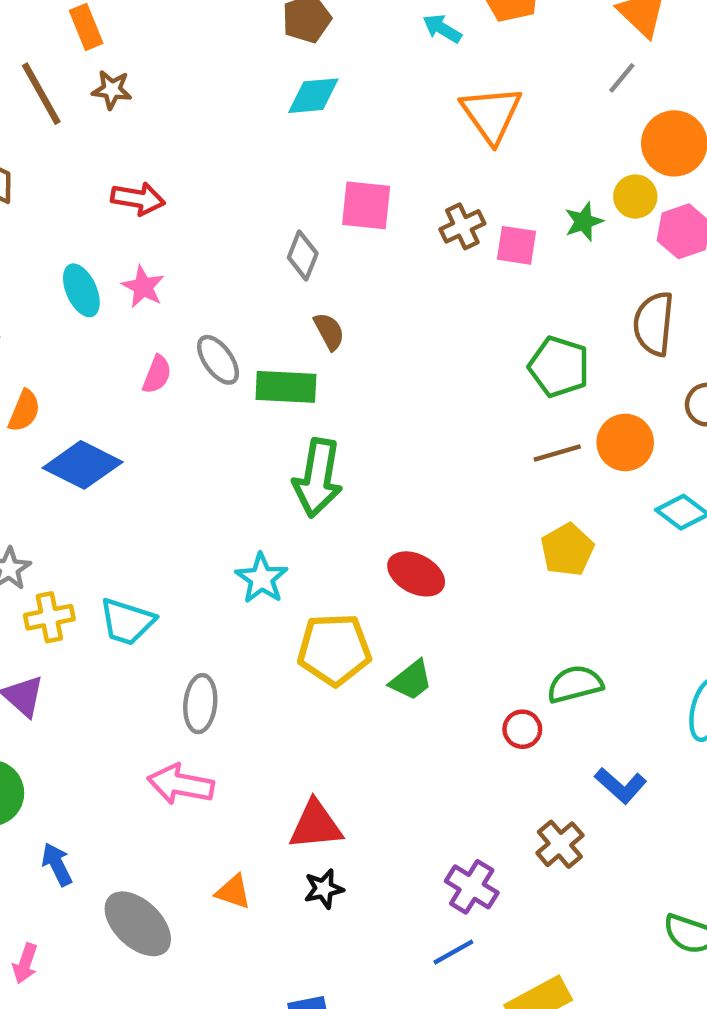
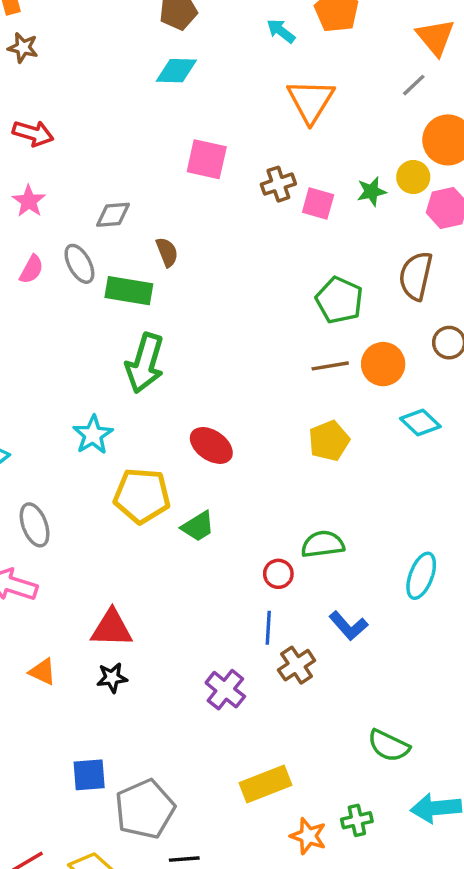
gray diamond: (303, 255) -> (113, 215), moved, turned 57
gray ellipse: (200, 704) -> (35, 525), turned -33
blue line: (453, 952) -> (268, 628), moved, turned -64

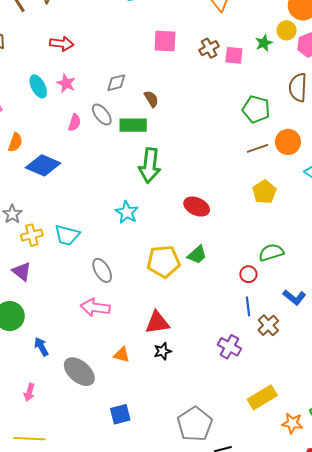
yellow pentagon: (142, 496) -> (164, 262), moved
blue square: (89, 775) -> (120, 414), moved

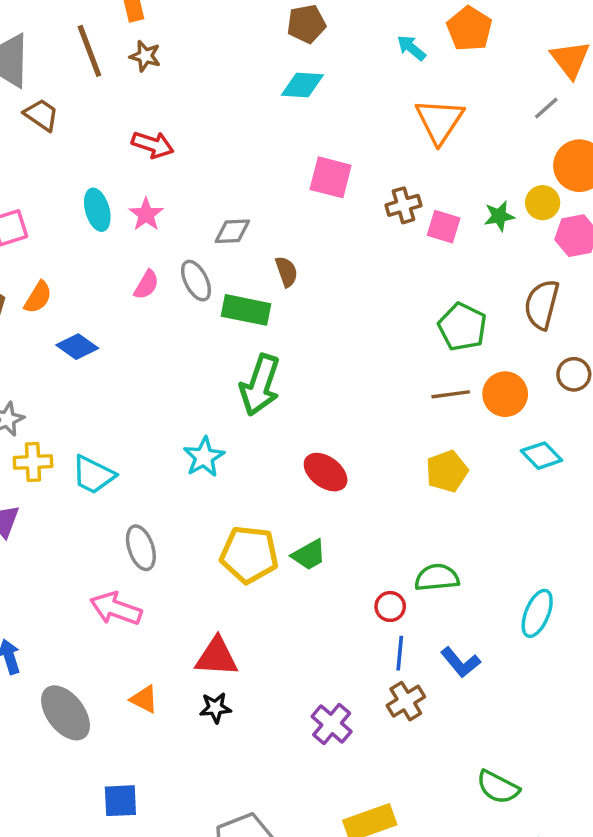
blue diamond: (43, 165) -> (77, 347), size x0.7
blue line: (248, 306) -> (400, 653), moved

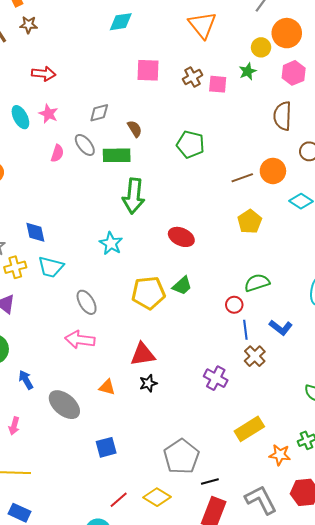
yellow circle: (543, 203) -> (261, 47), moved
green pentagon: (462, 327) -> (190, 144), moved
blue diamond: (77, 347) -> (35, 232), moved, turned 55

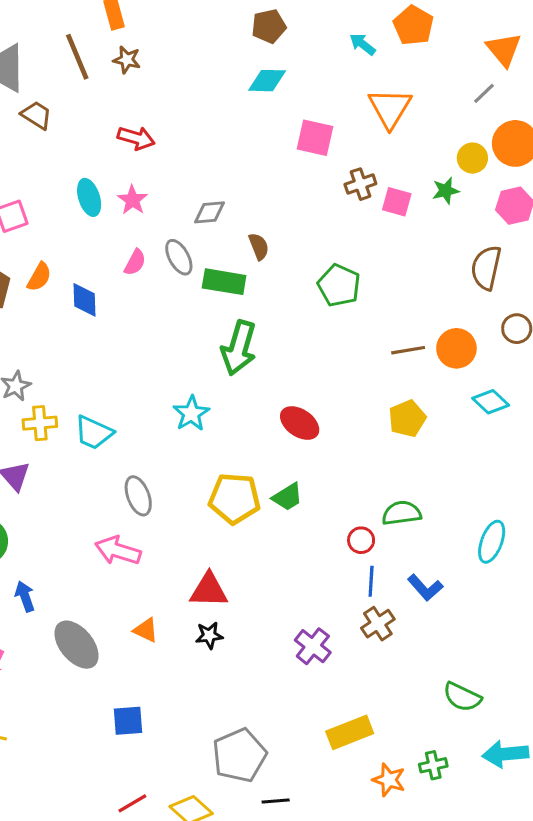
pink square: (148, 70) -> (315, 138), moved
blue diamond: (35, 232) -> (85, 300), moved

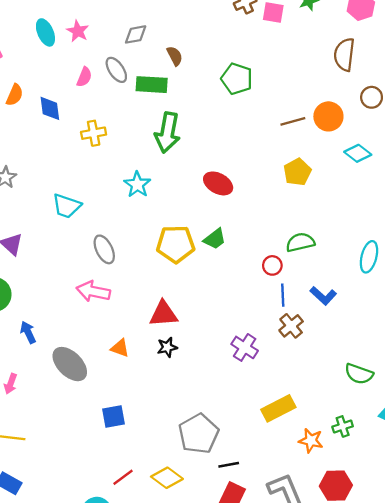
yellow cross: (40, 423) -> (94, 133), moved

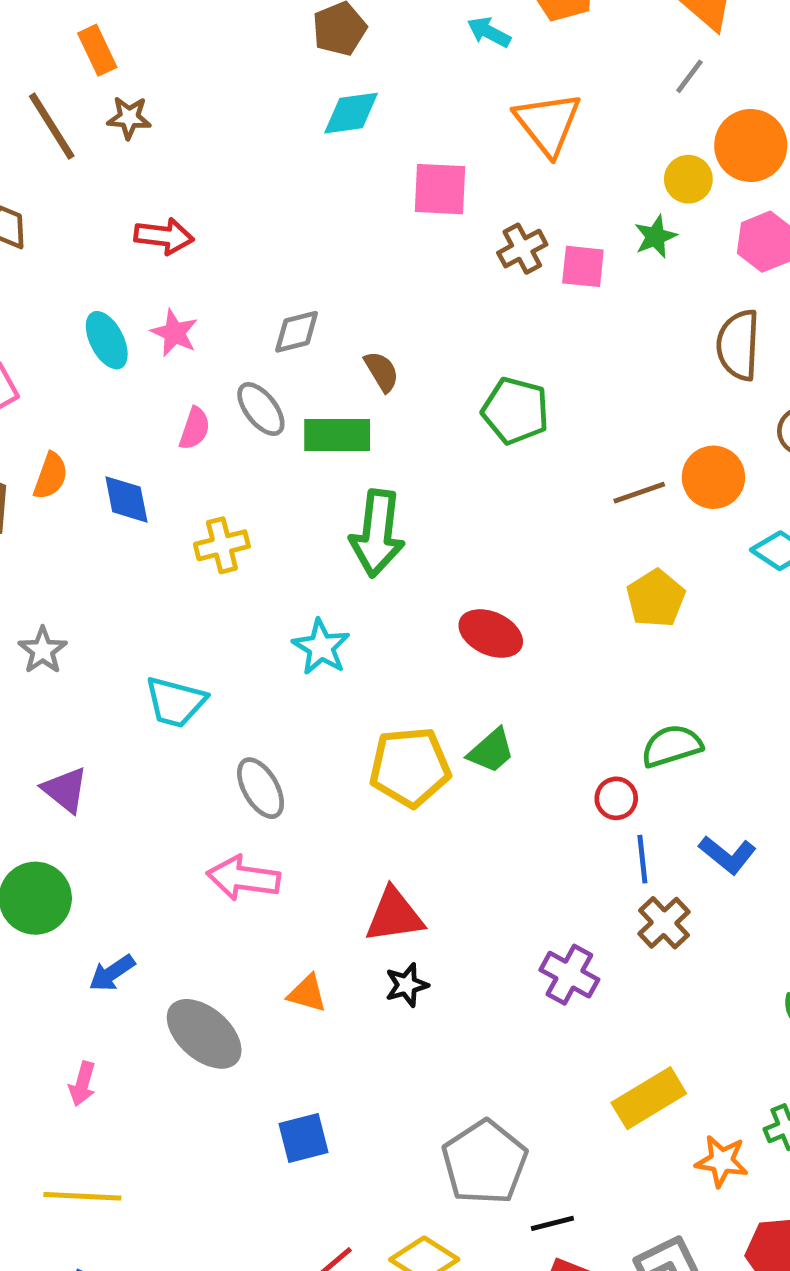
blue arrow: (28, 332) -> (112, 973), turned -95

